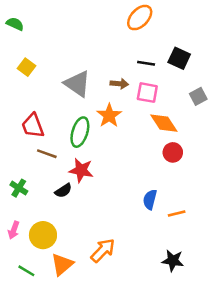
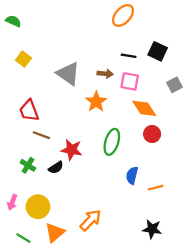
green ellipse: (80, 132) -> (112, 142), moved
green cross: (19, 188) -> (28, 165), moved

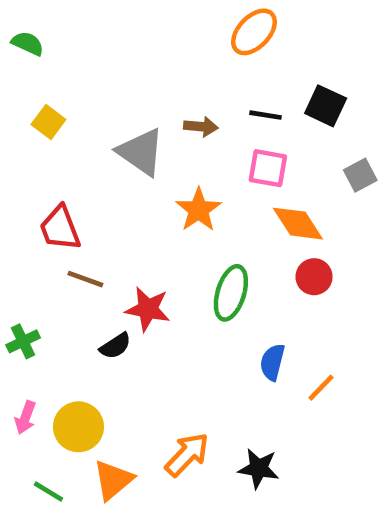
brown arrow: (105, 74) -> (201, 127), moved
green cross: (28, 165) -> (23, 341), moved, turned 32
orange line: (155, 188) -> (321, 388), turned -32
black star: (152, 229) -> (259, 468), moved

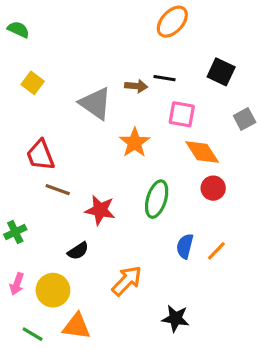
black line: (266, 115) -> (164, 78), moved
black semicircle: (115, 346) -> (78, 251), moved
orange line: (321, 388) -> (216, 251), moved
orange arrow: (187, 455) -> (127, 281), moved
orange triangle: (113, 480) -> (77, 326), turned 48

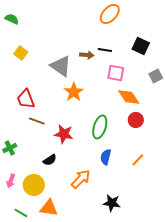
orange star: (135, 143) -> (74, 92), moved
blue semicircle: (185, 246) -> (106, 157), moved

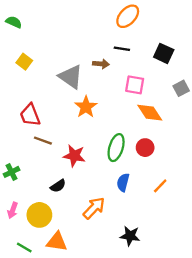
black line: (105, 50) -> (122, 49), moved
red circle: (136, 120) -> (145, 148), moved

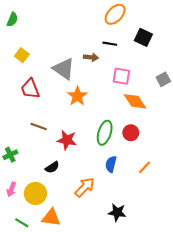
green semicircle: (14, 22) -> (12, 20), turned 88
black square: (164, 53) -> (143, 37), moved
red trapezoid: (30, 115) -> (30, 89), moved

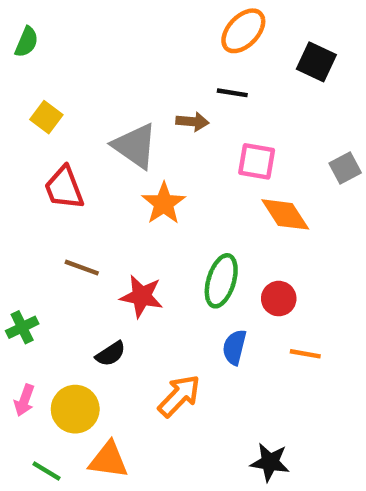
black square: (143, 37) -> (316, 62), moved
red circle: (131, 133) -> (279, 299), moved
orange line: (144, 167) -> (305, 354), turned 56
black star: (117, 212) -> (270, 462), moved

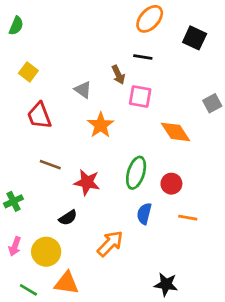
brown arrow: (192, 122) -> (118, 75), turned 60
gray triangle: (135, 146) -> (83, 90), size x0.6
pink square: (257, 161) -> (140, 96), moved

